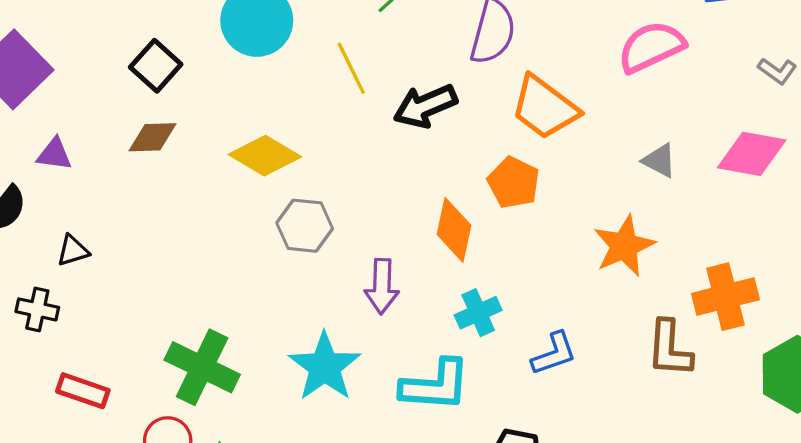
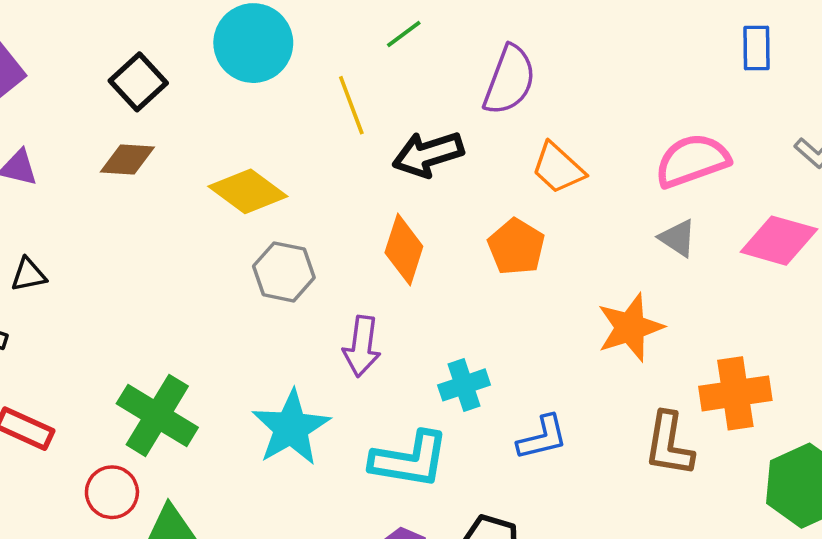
pink semicircle: (651, 47) -> (692, 161), moved
orange trapezoid: (545, 107) -> (558, 168), size x0.7
orange diamond: (454, 230) -> (404, 250), moved

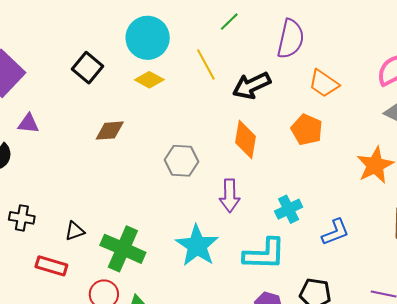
brown diamond: (127, 159) -> (110, 131), moved
yellow diamond: (248, 191) -> (149, 80), moved, size x0.7
black triangle: (29, 275) -> (75, 231), moved

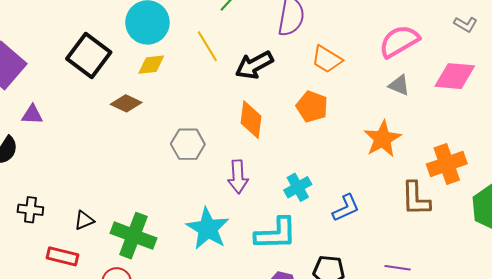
black square: (88, 68) -> (89, 55), size x1.4
yellow diamond: (149, 80) -> (151, 65), turned -32
brown diamond: (110, 131) -> (126, 103), moved, turned 32

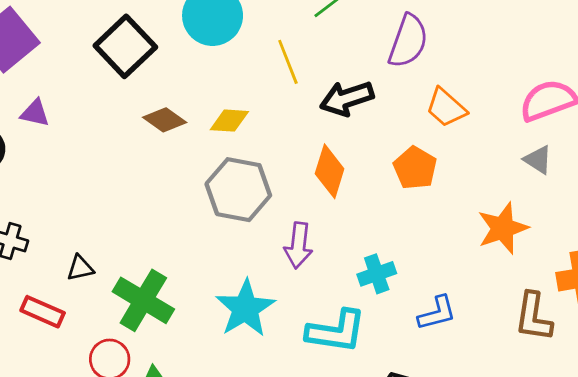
yellow diamond: (151, 65) -> (229, 121), moved
gray hexagon: (188, 144) -> (238, 190), size x1.4

